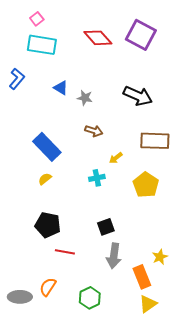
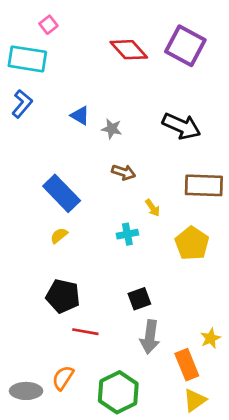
cyan rectangle: (42, 45) -> (27, 59), moved
yellow arrow: (116, 158) -> (152, 208), turned -88
green hexagon: (90, 298) -> (118, 392), size x1.4

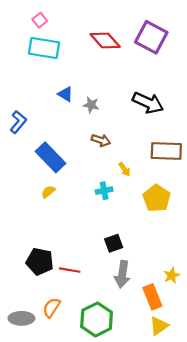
cyan rectangle: (27, 59) -> (44, 48), moved
blue L-shape: (22, 104) -> (18, 122), moved
black pentagon: (63, 296) -> (40, 261), moved

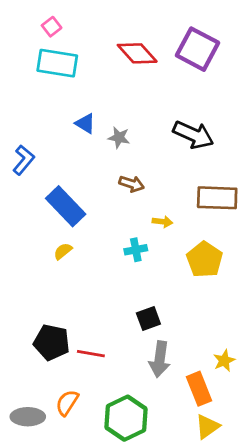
yellow arrow: (124, 169) -> (162, 222), turned -48

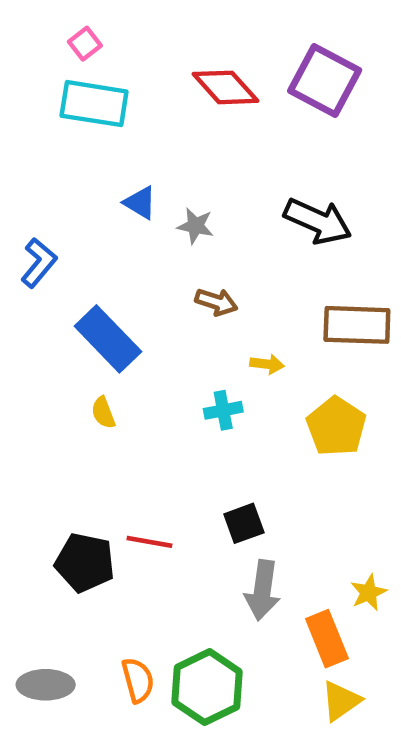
yellow semicircle: (63, 251) -> (103, 413), turned -72
red line: (91, 354) -> (149, 542), moved
orange semicircle: (67, 403) -> (138, 680), moved, turned 132

